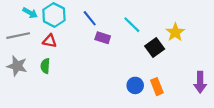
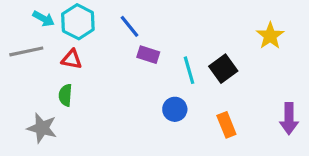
cyan line: (132, 25) -> (189, 70), moved, turned 30
yellow star: (175, 32) -> (270, 36), moved
gray star: (17, 66) -> (42, 128), moved
blue circle: (135, 85) -> (175, 109), moved

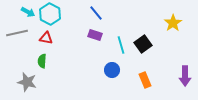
blue line: (129, 26) -> (96, 13), moved

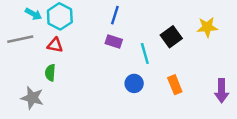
blue line: (96, 13) -> (115, 15), turned 56
yellow star: (173, 23) -> (207, 27), turned 30
black square: (143, 44) -> (171, 37), moved
orange rectangle: (145, 80) -> (175, 85), moved

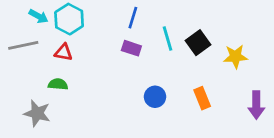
yellow star: (207, 27) -> (235, 57), moved
cyan line: (145, 54) -> (168, 38), moved
green semicircle: (50, 73) -> (58, 84), turned 91

